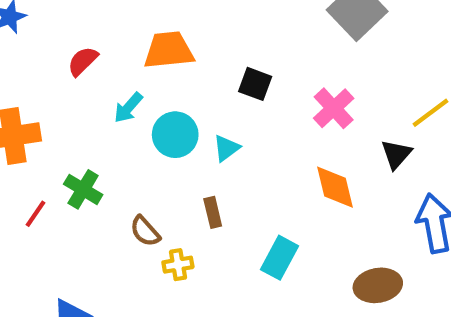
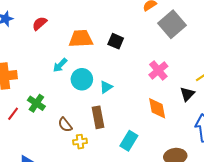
red semicircle: (83, 61) -> (40, 23), moved
black square: (255, 84) -> (116, 41), moved
brown rectangle: (213, 212) -> (98, 117), size x1.5

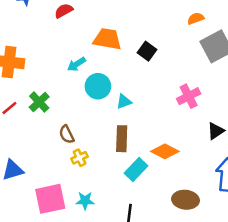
orange diamond: (157, 108) -> (165, 151), moved, turned -65
brown rectangle: (98, 117) -> (122, 139), moved
yellow cross: (80, 142) -> (79, 158), turned -32

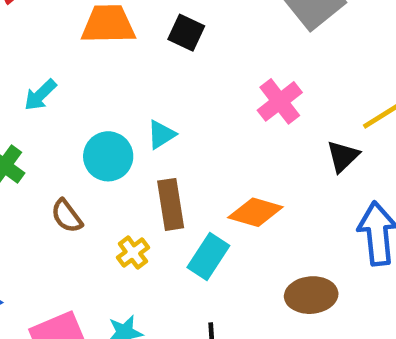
cyan arrow: (76, 64) -> (40, 95), moved
cyan circle: (98, 86) -> (108, 156), moved
yellow cross: (79, 158) -> (133, 253), moved

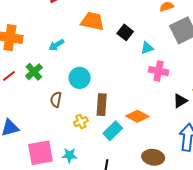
pink cross: (280, 101) -> (159, 71), turned 36
cyan triangle: (161, 135) -> (147, 48), moved
brown semicircle: (67, 216) -> (56, 99), turned 35

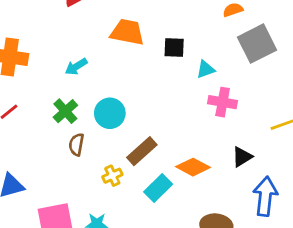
black square: (125, 32) -> (174, 48), turned -35
green cross: (34, 72) -> (65, 111), moved
black triangle: (180, 101) -> (242, 157), moved
brown rectangle: (102, 105) -> (142, 151), turned 45

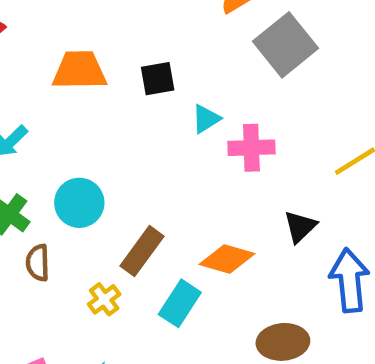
cyan triangle: (206, 69) -> (206, 119), moved

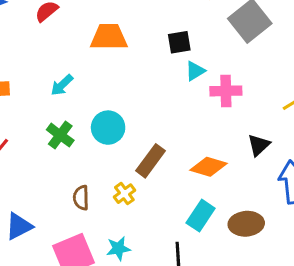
black square: (158, 79) -> (179, 42), moved
brown semicircle: (38, 263) -> (81, 198), moved
cyan rectangle: (180, 303) -> (201, 216), moved

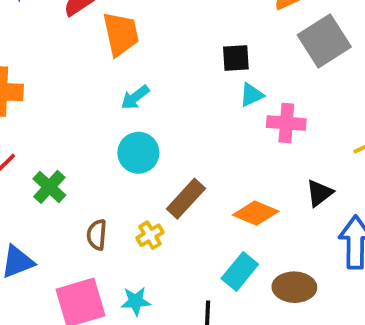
orange trapezoid: (109, 37) -> (121, 34), moved, turned 72
cyan arrow: (62, 85) -> (135, 97), moved
green cross: (60, 135) -> (49, 187), moved

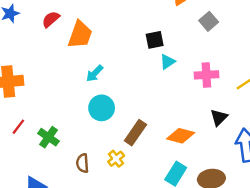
orange trapezoid: (121, 34) -> (80, 35), turned 40
gray square: (324, 41) -> (209, 21), size x0.6
pink cross: (286, 123) -> (206, 75), moved

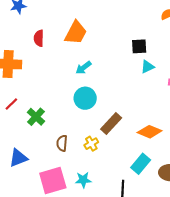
red semicircle: (51, 19) -> (39, 38), moved, turned -56

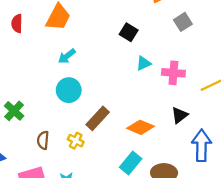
black square: (139, 46) -> (129, 32), turned 35
cyan triangle: (147, 67) -> (144, 63), moved
yellow cross: (91, 144) -> (76, 141), turned -32

